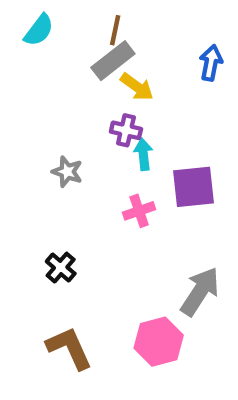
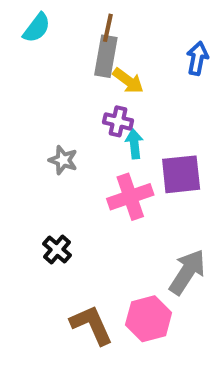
gray rectangle: (113, 61) -> (106, 56), turned -42
pink cross: (139, 211) -> (130, 197), size x1.5
brown L-shape: (69, 348) -> (92, 325), moved

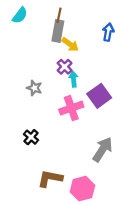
purple cross: (118, 121) -> (65, 67), turned 32
purple square: (181, 174) -> (99, 96), turned -30
pink hexagon: (149, 319) -> (82, 189), moved
brown L-shape: (92, 325) -> (50, 178), turned -55

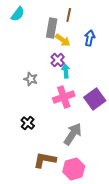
brown line: (59, 15) -> (69, 15), moved
blue arrow: (108, 32) -> (90, 38), moved
purple square: (99, 96) -> (95, 99), moved
gray arrow: (103, 149) -> (73, 134), moved

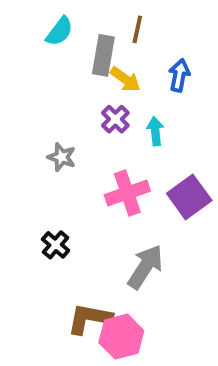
cyan semicircle: (18, 14) -> (60, 31), moved
cyan arrow: (66, 71) -> (155, 131), moved
pink hexagon: (74, 169) -> (121, 337), moved

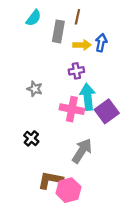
yellow arrow: (125, 79) -> (82, 45), moved, turned -36
purple cross: (115, 119) -> (76, 71), moved, turned 35
cyan arrow: (155, 131) -> (88, 97), moved, size x1.6
pink cross: (127, 193) -> (72, 109), turned 30

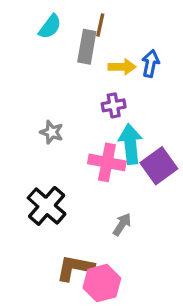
brown line: (77, 17) -> (100, 25), moved
black cross: (31, 138) -> (47, 206), size x1.6
gray arrow: (82, 151) -> (122, 224), size x0.6

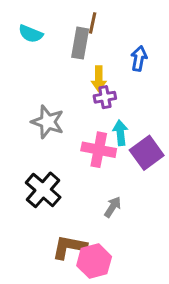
cyan semicircle: (50, 27) -> (31, 34), moved, turned 75
yellow arrow: (122, 67) -> (99, 79), moved, turned 90
gray star: (52, 132) -> (48, 122), size x1.5
cyan arrow: (130, 144) -> (120, 133), size x0.7

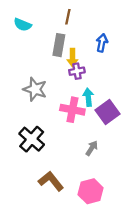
gray rectangle: (80, 43) -> (59, 45), moved
gray arrow: (113, 207) -> (92, 148), moved
brown L-shape: (69, 247) -> (51, 181), turned 40
pink hexagon: (94, 261) -> (91, 191), moved

